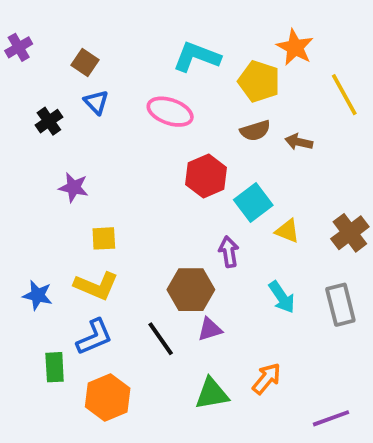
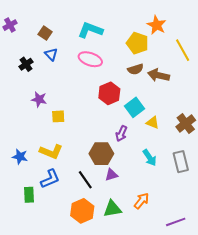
cyan L-shape: (197, 57) -> (90, 30), moved
brown arrow: (299, 142) -> (159, 75), size x1.5
yellow square: (104, 238) -> (58, 116), moved
purple arrow: (229, 252) -> (121, 134), turned -147
orange hexagon: (108, 397) -> (82, 211), moved

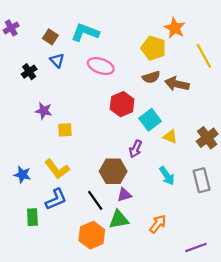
cyan L-shape: (90, 30) -> (85, 32), moved
yellow L-shape: (51, 152) -> (57, 169), turned 30
green triangle: (112, 209) -> (119, 219), moved

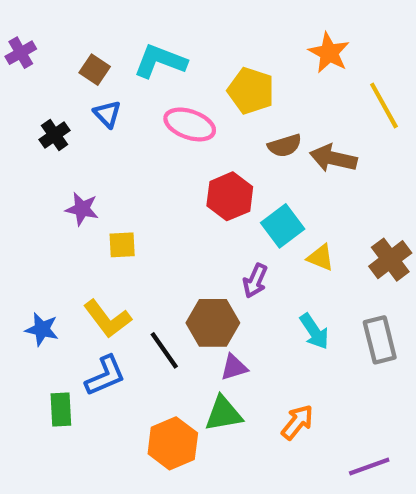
yellow pentagon: (153, 48) -> (251, 91), moved
black line: (95, 200) -> (164, 350), moved

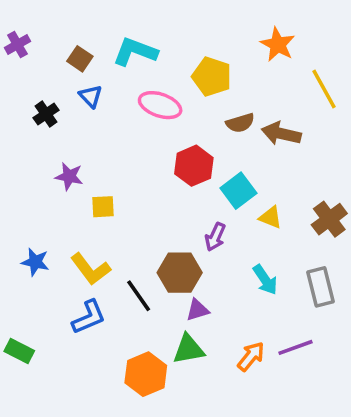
blue star: (42, 329) -> (35, 262), moved
green rectangle: (61, 410) -> (19, 351), moved, turned -60
purple line: (369, 467) -> (295, 347), moved

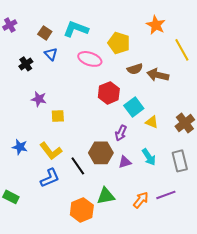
purple triangle: (197, 310) -> (125, 162), moved

